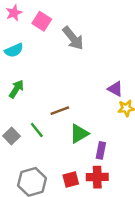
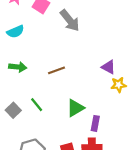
green arrow: (16, 89) -> (18, 67), turned 63
brown line: (60, 111) -> (56, 70), moved

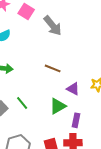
purple triangle: (109, 67) -> (73, 89), moved
brown line: (56, 70) -> (53, 68), moved, turned 42

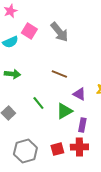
pink square: (26, 11) -> (29, 31), moved
green line: (22, 103) -> (38, 103), moved

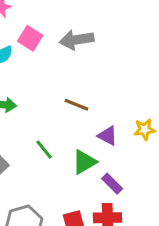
gray arrow: (59, 32) -> (77, 40), turned 120
purple rectangle: (82, 125) -> (112, 184), turned -56

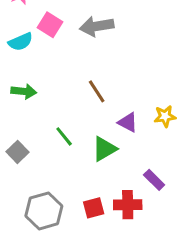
brown line: (77, 105) -> (97, 91), turned 35
purple rectangle: (112, 184) -> (154, 180), moved

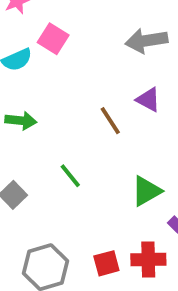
gray arrow: (97, 26) -> (146, 41), moved
purple triangle: (128, 122) -> (148, 100), moved
green triangle: (104, 149) -> (146, 191), moved

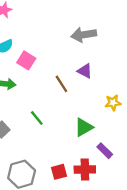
pink square: (53, 39) -> (26, 60), moved

